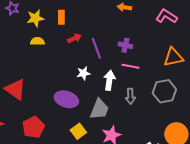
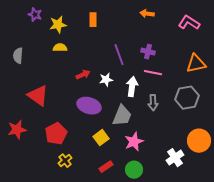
orange rectangle: (61, 17) -> (93, 20), moved
red arrow: (74, 38) -> (83, 75), moved

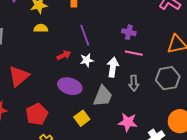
purple line: (119, 55) -> (85, 35), moved
red triangle: (38, 96) -> (19, 76), turned 45
pink star: (134, 142) -> (128, 122), moved, turned 30

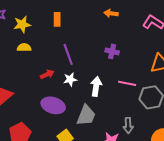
pink line: (134, 53) -> (127, 83), moved
gray arrow: (134, 83) -> (128, 125), moved

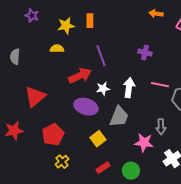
orange arrow: (111, 13) -> (156, 14), moved
yellow star: (22, 24) -> (66, 26), moved
red arrow: (47, 74) -> (80, 76), size x1.6
white star: (70, 79) -> (103, 89), moved

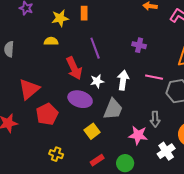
red arrow: (80, 76) -> (74, 68), turned 90
red pentagon: (53, 135) -> (47, 114), moved
yellow cross: (62, 162) -> (56, 154), turned -32

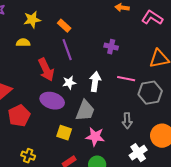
orange rectangle: (84, 13) -> (64, 26), moved, turned -48
yellow square: (92, 131) -> (64, 133), turned -35
pink star: (138, 135) -> (95, 137), moved

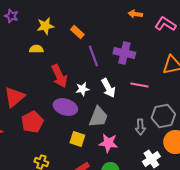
purple cross: (111, 47) -> (124, 53), size x1.5
purple line: (67, 50) -> (93, 56), moved
white arrow: (95, 82) -> (108, 88), turned 144
gray hexagon: (150, 93) -> (163, 116), moved

